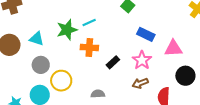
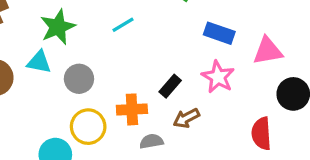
green star: (67, 30) -> (58, 27), moved
orange cross: (89, 48) -> (132, 109), moved
gray circle: (41, 65) -> (79, 79), moved
brown arrow: (140, 83) -> (186, 118), moved

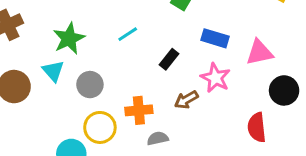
cyan triangle: (39, 62) -> (53, 71), turned 40
black rectangle: (170, 86) -> (169, 59), moved
brown arrow: (186, 118) -> (186, 100), moved

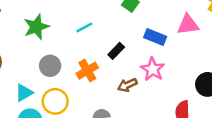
pink triangle: (259, 52) -> (188, 25), moved
cyan triangle: (53, 71) -> (24, 93), moved, turned 36
orange cross: (139, 110) -> (87, 71), moved, turned -30

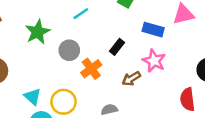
cyan line: (84, 27) -> (81, 14), moved
gray circle: (50, 66) -> (69, 50), moved
cyan triangle: (24, 93) -> (33, 97), turned -42

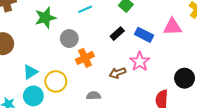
black rectangle: (117, 47) -> (117, 34), moved
cyan triangle: (33, 97) -> (30, 72), turned 35

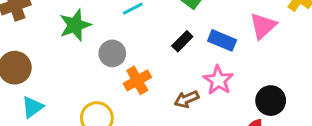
pink triangle: (172, 27) -> (263, 26), turned -36
cyan triangle: (30, 72) -> (32, 107), moved
black circle: (185, 78) -> (271, 101), moved

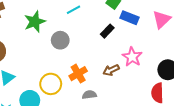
blue rectangle: (222, 40) -> (129, 18), moved
orange cross: (137, 80) -> (78, 74), moved

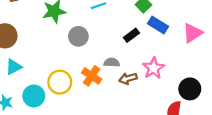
orange cross: (78, 74) -> (92, 76), turned -36
gray semicircle: (89, 95) -> (112, 63), moved

